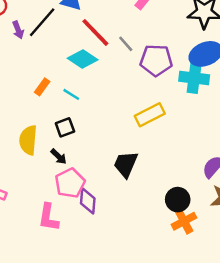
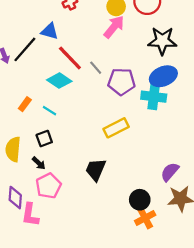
purple diamond: (88, 201) -> (15, 198), moved

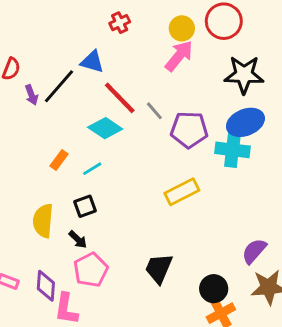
cyan line: (50, 111) -> (92, 169), turned -64
black trapezoid: (96, 170) -> (159, 268), moved

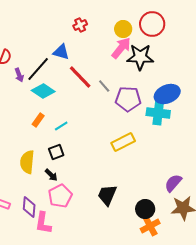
black star: (244, 75) -> (140, 57), moved
cyan diamond: (105, 128) -> (43, 91), moved

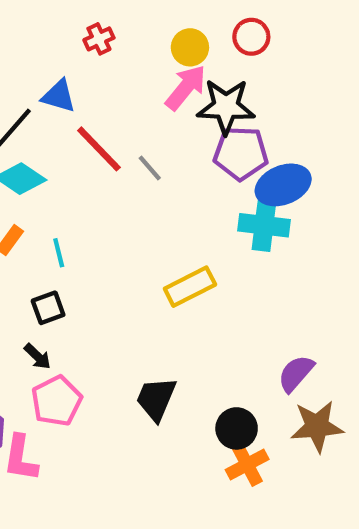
red circle: (152, 24) -> (251, 37), size x0.7
purple pentagon: (128, 99) -> (241, 153), moved
cyan line: (61, 126) -> (59, 253), turned -72

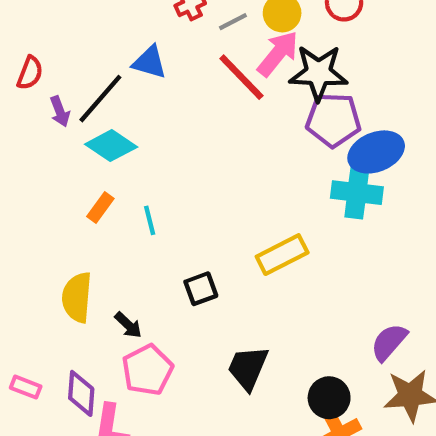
red line: (99, 149) -> (241, 77), moved
gray line: (150, 168) -> (233, 22), moved, turned -76
black square: (48, 308) -> (201, 289), moved

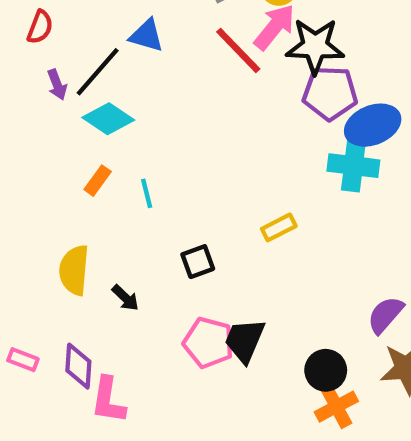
red semicircle: (30, 73) -> (40, 27), moved
yellow rectangle: (282, 255) -> (279, 227), size x0.7
pink pentagon: (147, 370) -> (208, 343), moved, turned -30

